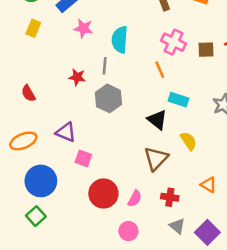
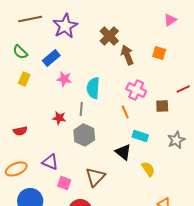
brown square: (206, 50) -> (162, 106), moved
red semicircle: (28, 93) -> (20, 131), turned -72
brown triangle: (156, 158) -> (95, 177), moved

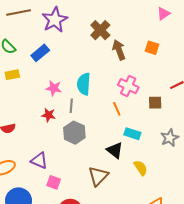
yellow rectangle: (24, 79) -> (12, 75), turned 56
pink star: (64, 79) -> (54, 88), moved
brown triangle: (95, 177) -> (98, 176), moved

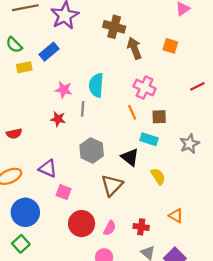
brown cross: (100, 30) -> (114, 27), turned -30
yellow rectangle: (12, 75) -> (24, 67), moved
brown square: (155, 103) -> (159, 117), moved
gray hexagon: (74, 133) -> (92, 150), moved

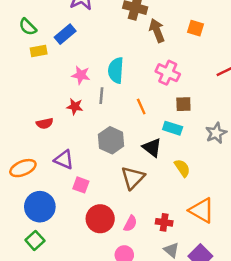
orange line: (132, 112) -> (141, 107), moved
red semicircle: (14, 134) -> (45, 123), moved
orange triangle: (176, 216) -> (202, 210), size x1.6

